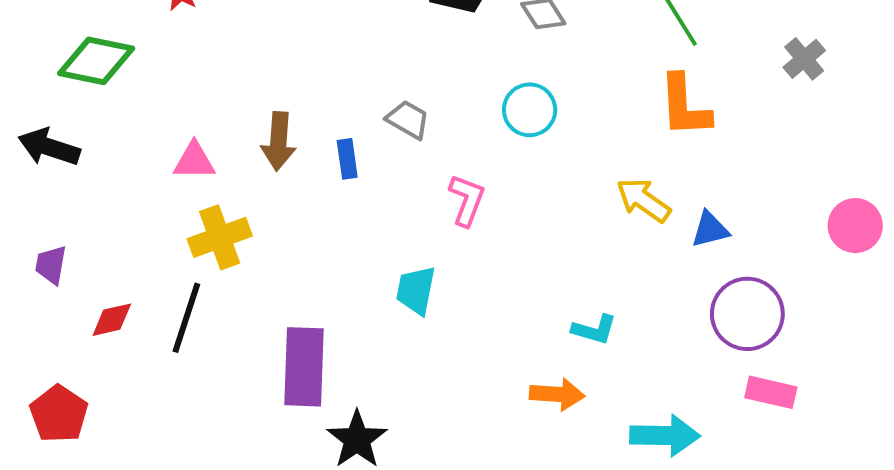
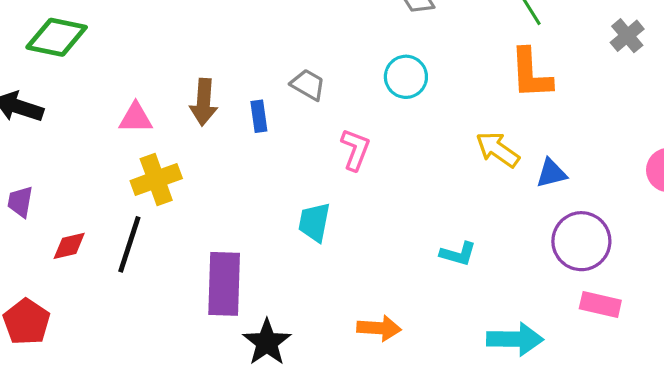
orange arrow: (557, 394) -> (379, 328), moved

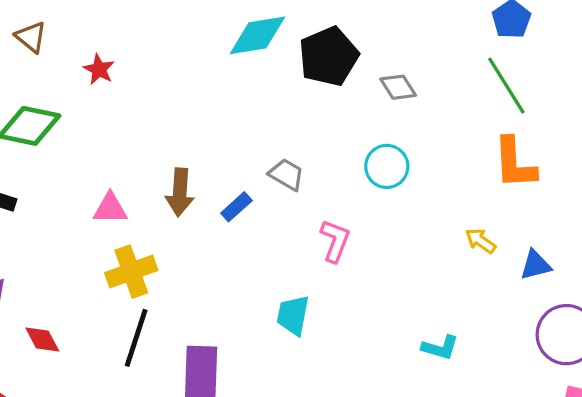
blue rectangle: (259, 116) -> (236, 207), turned 56
yellow arrow: (498, 149) -> (481, 241), size x0.7
black line: (129, 244) -> (136, 338), moved
red diamond: (69, 246) -> (42, 339), turned 75

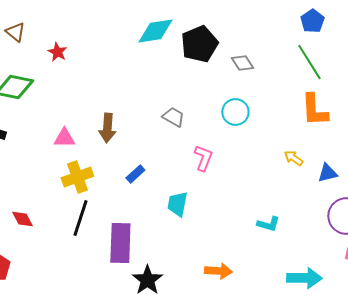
blue rectangle: (236, 207) -> (135, 174), moved

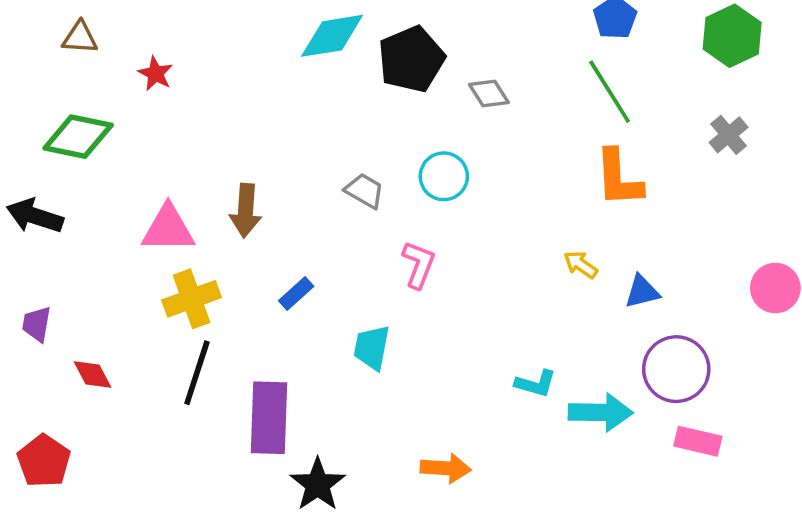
brown triangle: (15, 32) -> (80, 38), turned -35
cyan circle: (235, 112) -> (444, 176), moved
pink triangle: (64, 138) -> (168, 229), size x1.4
cyan arrow: (304, 278) -> (601, 412), moved

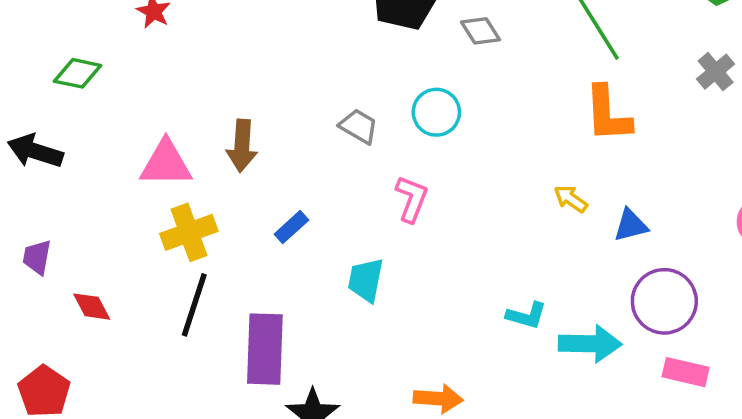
green diamond: (78, 137) -> (78, 73), size x0.7

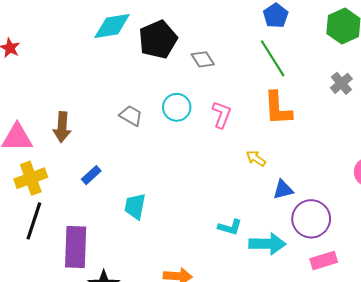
pink L-shape: (412, 199) -> (222, 115), moved
blue triangle: (631, 225) -> (283, 190), moved
pink rectangle: (686, 372) -> (324, 261), turned -30

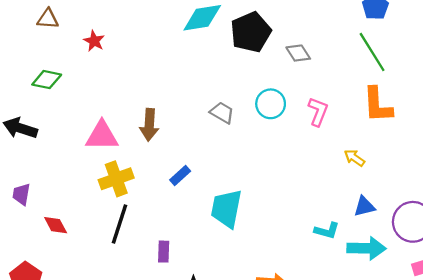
blue triangle: (283, 190) -> (364, 206), moved
cyan trapezoid: (135, 206) -> (226, 209), size x1.4
purple rectangle: (76, 247) -> (164, 252), size x0.5

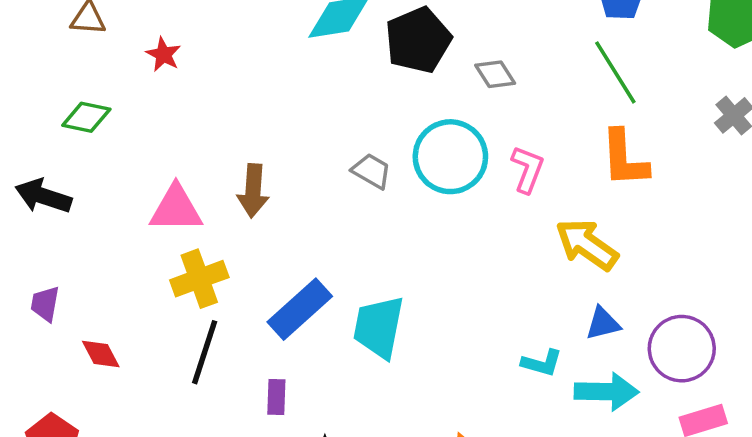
cyan circle: (271, 104) -> (450, 157), size x1.5
yellow arrow: (354, 158) -> (587, 245), size x1.8
blue rectangle: (180, 175) -> (300, 309), moved, size x1.8

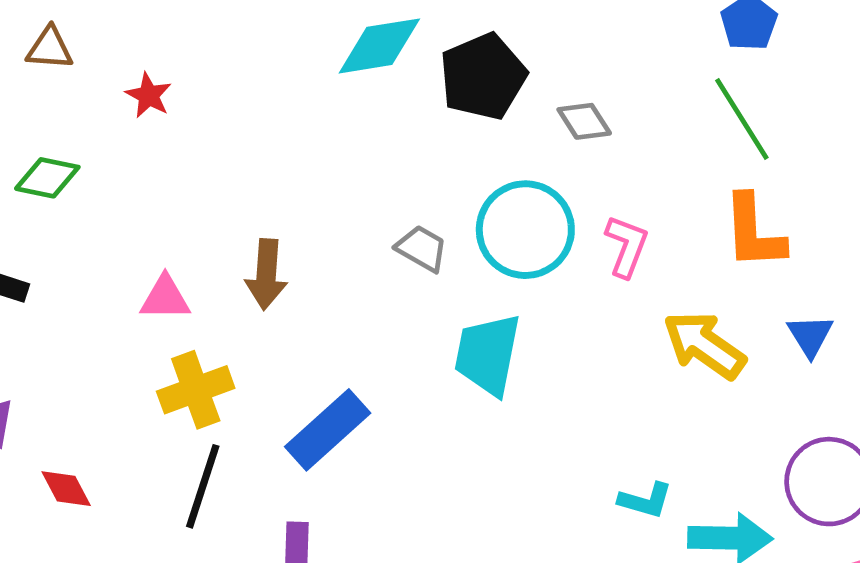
pink triangle: (176, 209) -> (165, 298), size x0.7
blue triangle: (603, 323) -> (810, 336), moved, turned -48
cyan trapezoid: (379, 327) -> (488, 354), moved

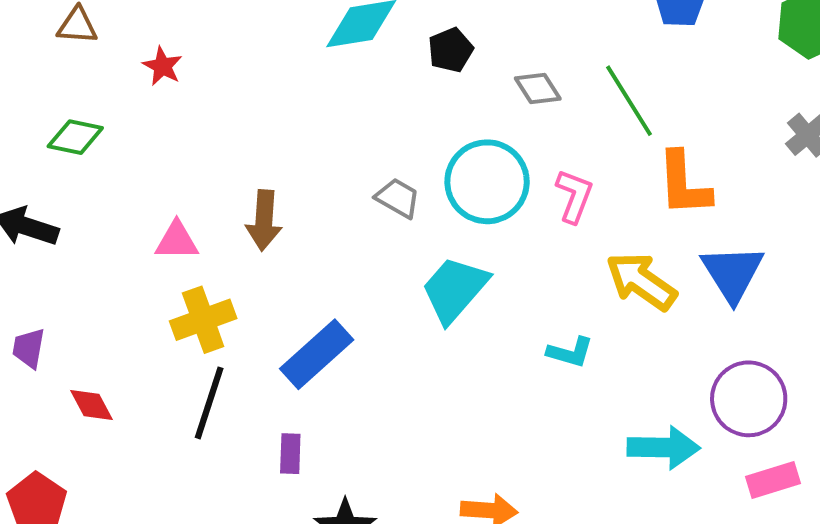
black pentagon: (483, 77) -> (451, 50), size x0.6
green line: (742, 119) -> (629, 101), moved
blue triangle: (810, 336) -> (732, 273), size x1.6
cyan trapezoid: (488, 354) -> (455, 289), turned 30
cyan L-shape: (645, 500) -> (570, 352), moved

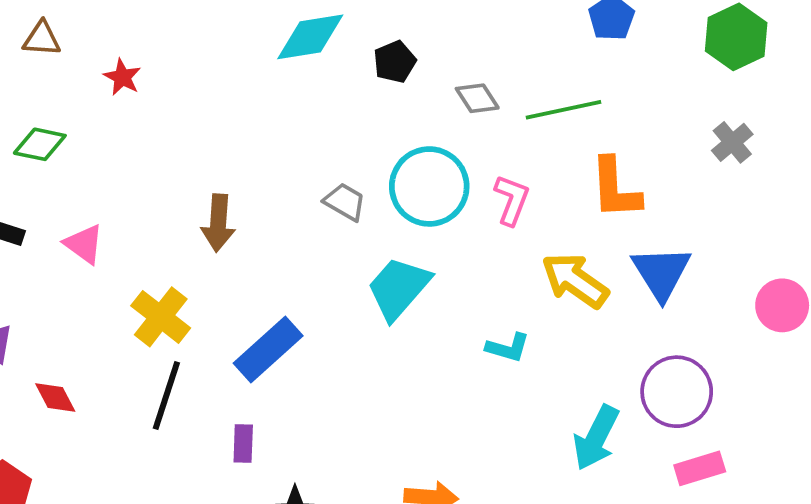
green line: (629, 101) -> (563, 110), turned -70
pink triangle: (177, 241) -> (84, 244), moved, turned 36
yellow cross: (203, 320) -> (161, 317), turned -32
cyan arrow: (664, 448) -> (596, 438), turned 116

